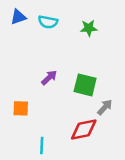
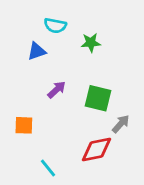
blue triangle: (18, 17) -> (37, 51), moved
green star: (89, 28) -> (91, 43), moved
cyan line: (42, 145) -> (48, 168), turned -42

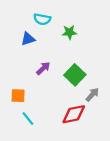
green square: (98, 98) -> (75, 75), turned 30
cyan line: (48, 168) -> (28, 119), moved

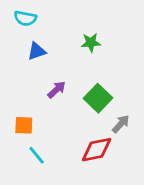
cyan semicircle: (42, 19) -> (25, 18), moved

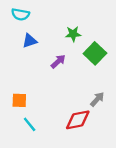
purple arrow: (57, 90) -> (58, 61), moved
green square: (98, 98) -> (95, 53), moved

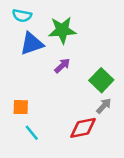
green star: (73, 34) -> (62, 30), moved, size x1.6
blue triangle: (30, 41) -> (32, 44), size x1.5
green square: (95, 53) -> (101, 80), moved

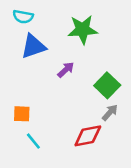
green star: (62, 30) -> (83, 30), moved

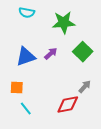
cyan semicircle: (23, 17) -> (27, 13), moved
blue triangle: (33, 46) -> (26, 57), moved
green square: (107, 85) -> (83, 52), moved

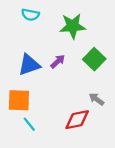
gray arrow: (85, 87) -> (97, 99), turned -96
orange square: (17, 88) -> (19, 100), size x1.5

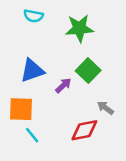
green square: (94, 59) -> (88, 71), moved
purple arrow: (58, 61) -> (63, 85), moved

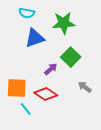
blue triangle: (32, 71) -> (35, 38), moved
red diamond: (84, 130) -> (46, 94), moved, turned 45

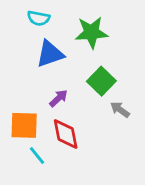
purple arrow: (51, 69) -> (58, 98), moved
gray arrow: (85, 87) -> (120, 110), moved
red diamond: (46, 94) -> (66, 134), turned 45

